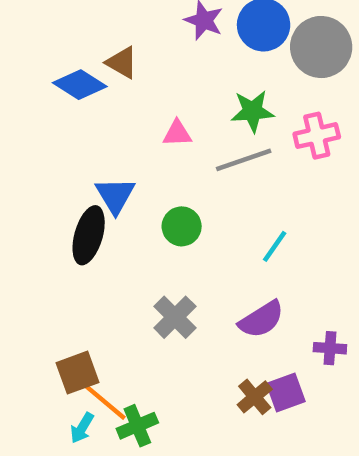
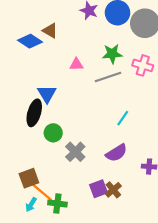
pink cross: (317, 136) -> (143, 65), turned 30
green circle: (182, 226) -> (53, 133), moved
purple square: (286, 392) -> (99, 189), moved
green cross: (137, 426) -> (57, 203), turned 30

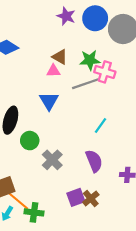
brown triangle: (50, 31) -> (60, 57), moved
pink cross: (143, 65) -> (105, 72), moved
blue triangle: (47, 94) -> (49, 101), moved
purple semicircle: (116, 153) -> (94, 161), turned -80

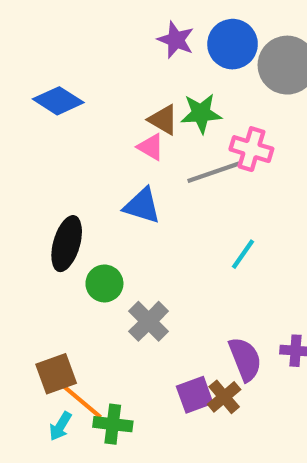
green star: (90, 60) -> (201, 113), moved
pink triangle: (53, 71) -> (151, 147), turned 32
blue triangle: (49, 101) -> (142, 206), turned -42
purple semicircle: (94, 161) -> (245, 359), moved

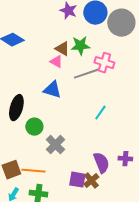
purple square: (195, 395) -> (77, 180), turned 30
orange line: (81, 401) -> (33, 171), moved, turned -35

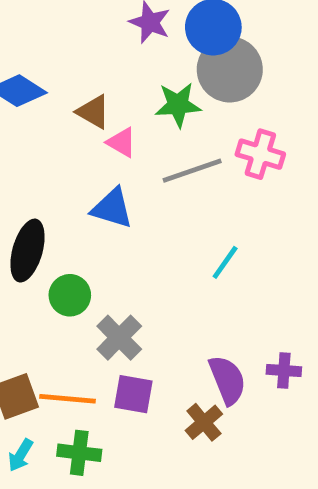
gray circle: (121, 23) -> (230, 69), moved
brown triangle: (62, 49) -> (93, 112), moved
pink cross: (104, 63) -> (260, 154), moved
purple square: (77, 180) -> (133, 394), moved

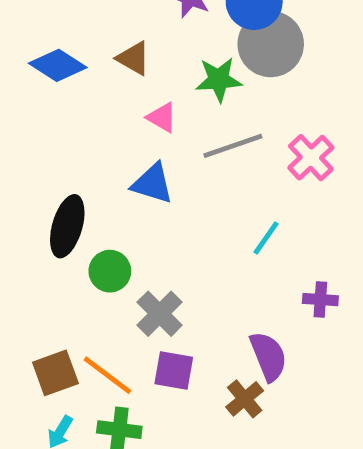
brown triangle: (93, 112) -> (134, 58), moved
pink cross: (260, 154) -> (311, 158), moved, turned 30
purple cross: (284, 371) -> (320, 300), moved
orange line: (67, 399) -> (107, 375), turned 32

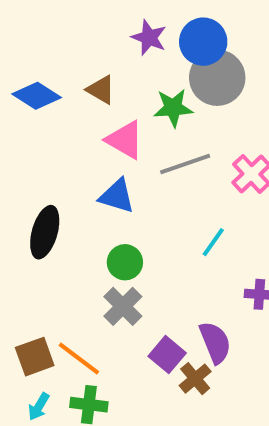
pink triangle: (162, 117) -> (125, 140), size x1.5
green circle: (110, 271) -> (125, 262), moved
purple square: (174, 370) -> (167, 355), moved, turned 30

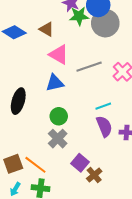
green star: (173, 108) -> (79, 16), moved
blue triangle: (117, 196) -> (55, 83), turned -30
cyan line: (213, 242) -> (103, 106), turned 35
purple semicircle: (215, 342) -> (104, 126), moved

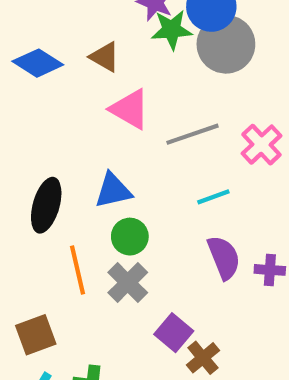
blue triangle: (55, 83) -> (113, 191), moved
cyan line: (103, 106) -> (213, 197), moved
orange line: (35, 165) -> (78, 270), moved, turned 40

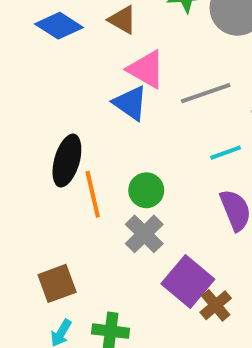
blue triangle: (113, 191) -> (130, 103), moved, turned 48
orange line: (78, 270) -> (93, 194), moved
purple square: (174, 333) -> (188, 281), size x1.4

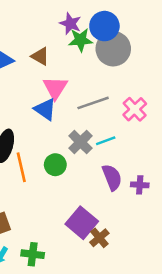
pink triangle: (146, 69) -> (55, 88), turned 32
gray cross: (144, 234) -> (80, 142), moved

